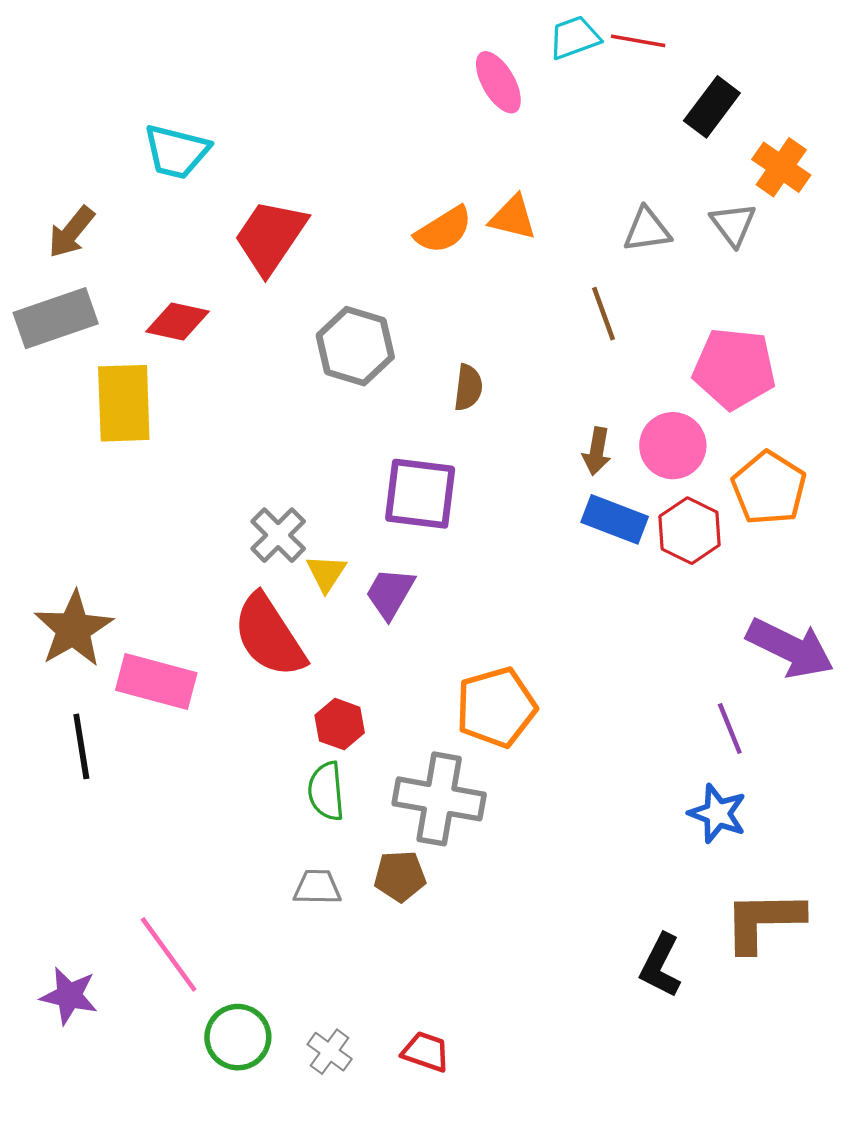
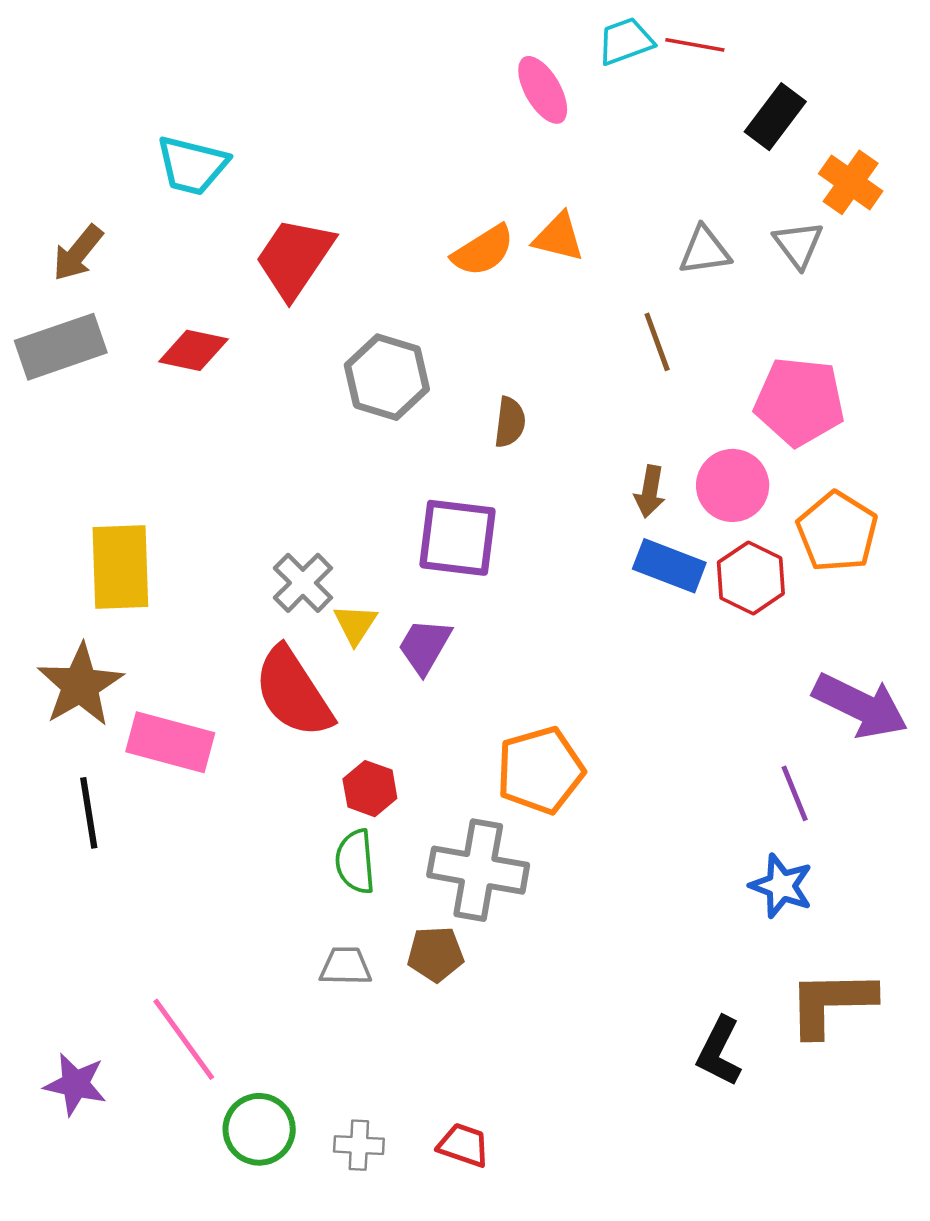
yellow rectangle: (124, 403) -> (120, 567), moved
gray cross: (330, 1052) -> (359, 1145), turned -33

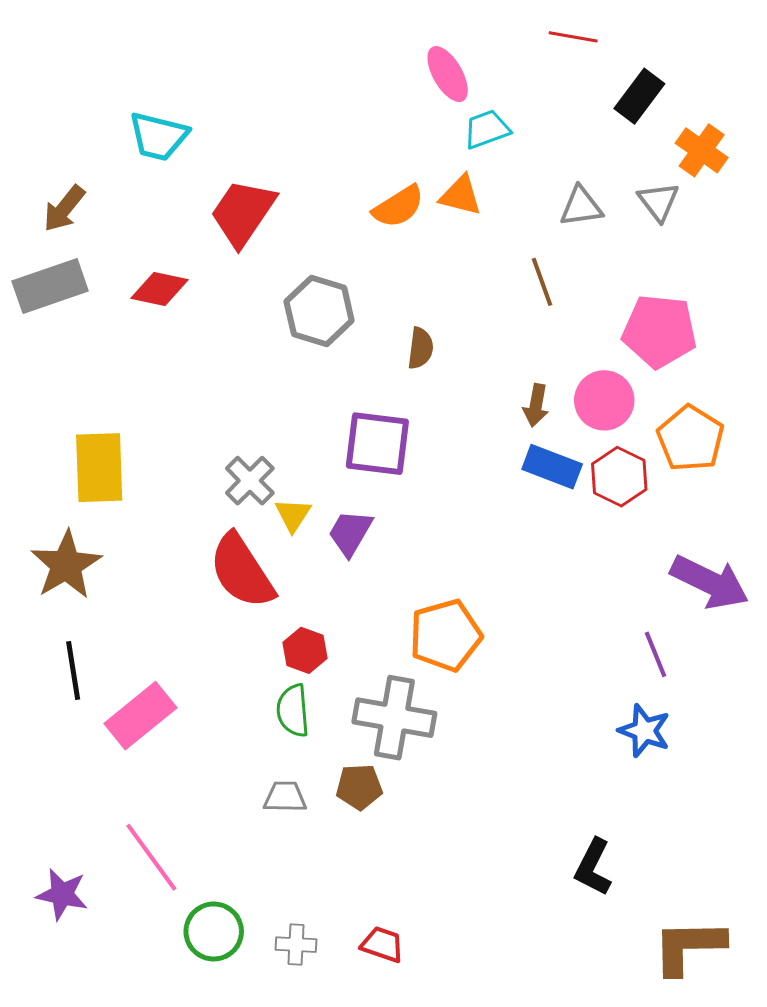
cyan trapezoid: (625, 41) -> (487, 129), moved
pink rectangle: (170, 742) -> (140, 716), moved, turned -54
brown L-shape: (831, 1003) -> (689, 947), moved

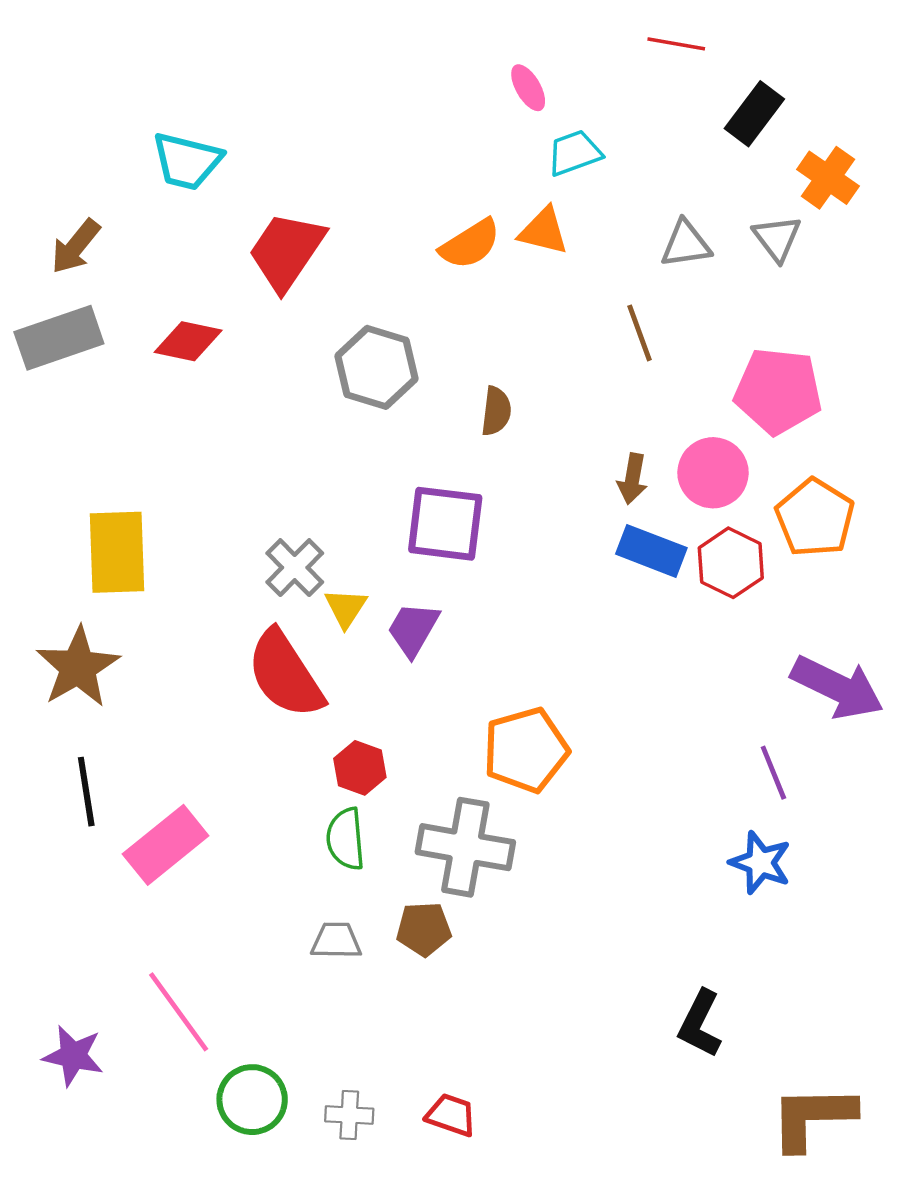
pink ellipse: (448, 74) -> (528, 88), size x0.7

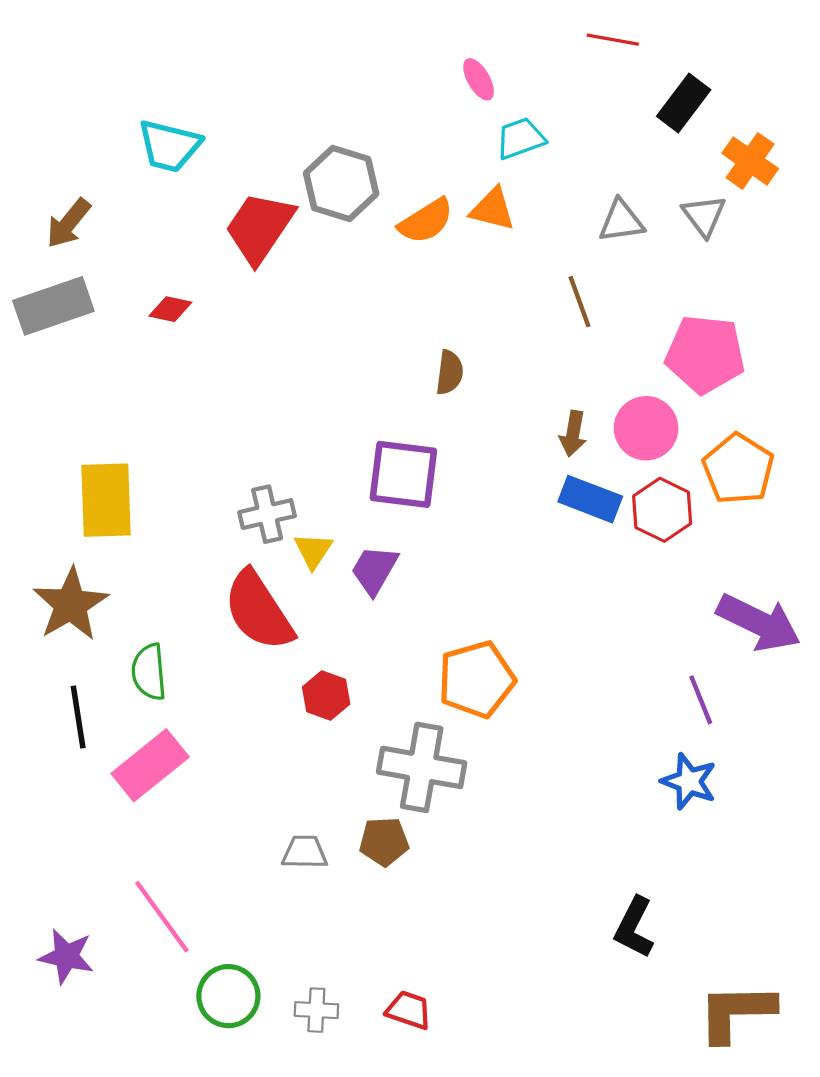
red diamond: (188, 341) -> (170, 309), size x0.7
gray hexagon: (376, 367) -> (341, 183), moved
gray cross: (295, 568) -> (267, 514), turned 32
green semicircle: (346, 839) -> (149, 672), moved

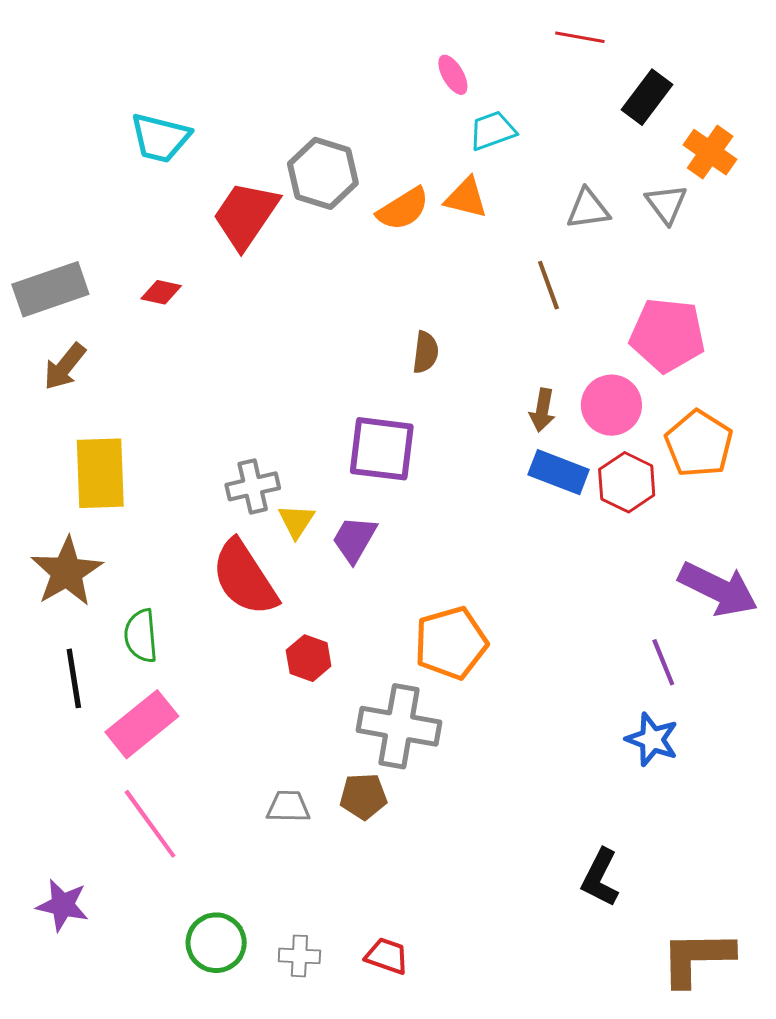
brown arrow: (68, 223) -> (65, 366), moved
pink line: (162, 917) -> (150, 824), moved

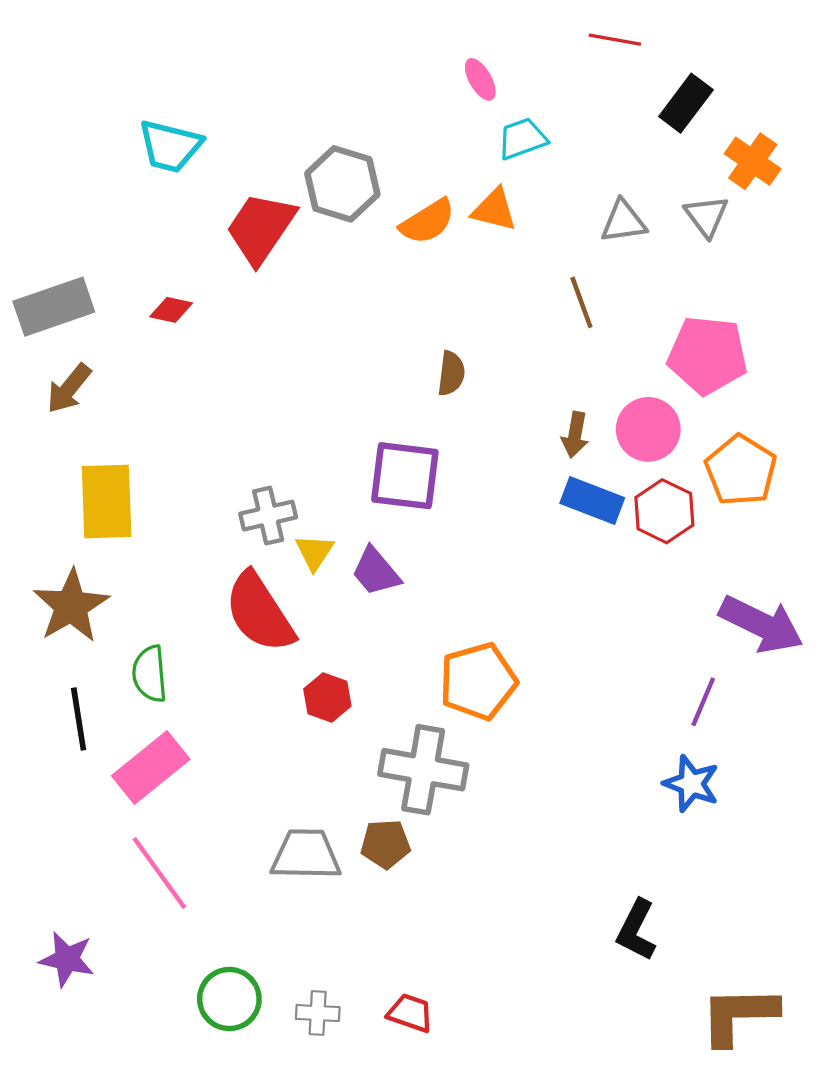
purple trapezoid: (354, 539) -> (376, 572), turned -70
purple line: (663, 662) -> (703, 702), turned 45
gray trapezoid: (288, 807) -> (306, 855), size x1.5

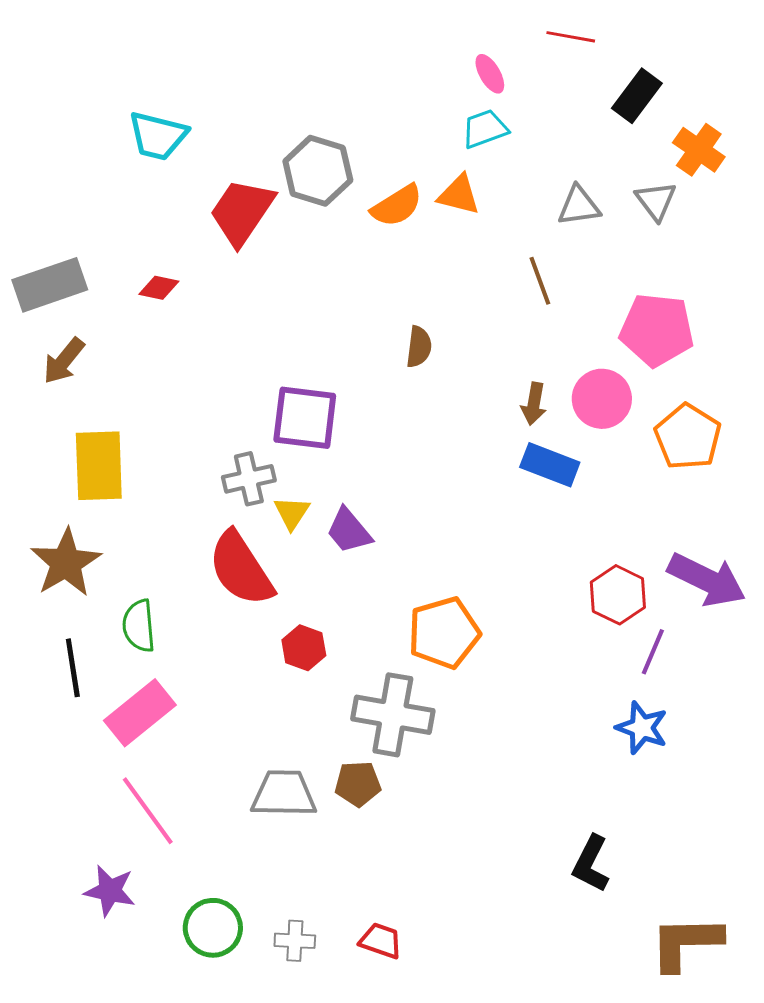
pink ellipse: (480, 79) -> (490, 74), moved
purple square: (405, 476) -> (305, 418), moved
red hexagon: (664, 511) -> (618, 595), moved
purple star: (67, 959) -> (110, 891), moved

